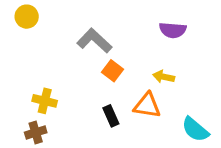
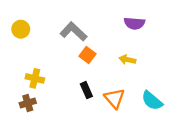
yellow circle: (27, 17) -> (21, 29), moved
orange triangle: (147, 105) -> (114, 98), moved, turned 40

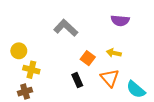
yellow circle: (21, 29) -> (19, 51), moved
orange square: (88, 55) -> (88, 58), moved
orange triangle: (114, 98) -> (110, 78), moved

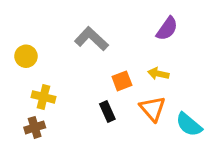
purple semicircle: (120, 21) -> (167, 29), turned -60
yellow circle: (19, 51) -> (26, 56), moved
orange square: (88, 58) -> (122, 81), turned 32

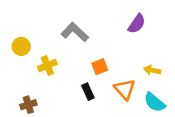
yellow arrow: (158, 74) -> (152, 70), moved
yellow cross: (43, 97) -> (47, 65), moved, turned -36

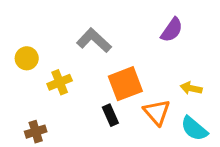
orange square: (100, 67) -> (125, 84), size x1.6

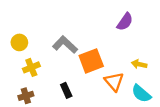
gray L-shape: (94, 40) -> (65, 45), moved
yellow cross: (60, 82) -> (31, 67), moved
black rectangle: (110, 115) -> (66, 90), moved

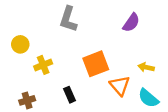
gray L-shape: (65, 45) -> (68, 19), moved, turned -115
yellow cross: (31, 67) -> (43, 65), moved

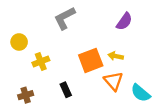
gray L-shape: (68, 19) -> (65, 18), turned 45
yellow arrow: (146, 67) -> (116, 56), moved

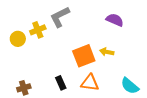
purple semicircle: (124, 21) -> (115, 20), turned -102
yellow cross: (41, 62) -> (38, 30), moved
orange triangle: (113, 81) -> (90, 83), moved, turned -42

